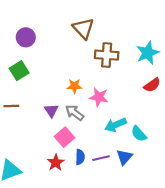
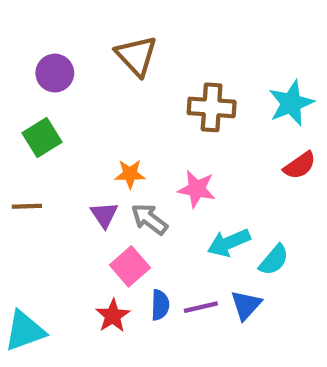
brown triangle: (83, 28) -> (136, 56), moved
orange star: (74, 86) -> (130, 174), moved
cyan semicircle: (139, 134) -> (274, 260), turned -98

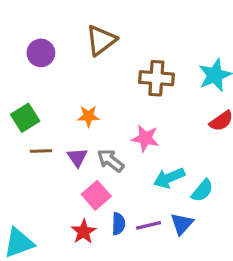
brown triangle: (136, 56) -> (101, 40), turned 36
green square: (42, 137) -> (25, 118), moved
orange star: (130, 174) -> (88, 116), moved
brown line: (27, 206) -> (41, 151), moved

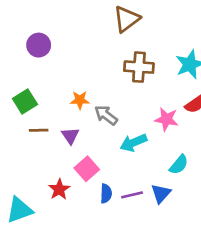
brown triangle: (101, 40) -> (127, 19), moved
pink star: (145, 138) -> (166, 119), moved
gray arrow: (111, 160) -> (106, 115), moved
cyan arrow: (169, 178) -> (133, 143), moved
red star: (84, 232) -> (59, 189), moved

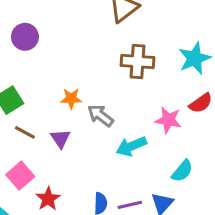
brown line: (39, 130) -> (25, 132), turned 30
pink square: (87, 169) -> (20, 176), moved

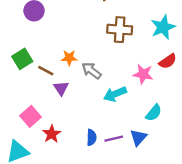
brown line: (25, 132) -> (46, 71), moved

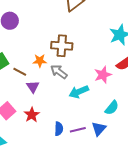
brown cross: (120, 30) -> (62, 46), moved
pink star: (143, 74) -> (103, 75), turned -30
red star: (52, 134) -> (32, 115), moved

